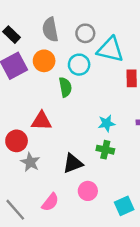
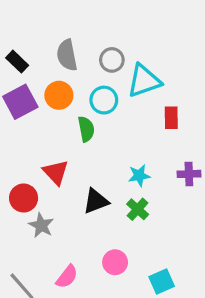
cyan triangle: (110, 50) -> (144, 81), turned -32
red triangle: (42, 121) -> (56, 172), turned 45
green cross: (105, 150) -> (138, 209), turned 30
black triangle: (73, 163) -> (96, 201), moved

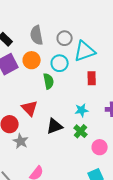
red rectangle: (171, 118) -> (92, 78), moved
pink circle: (115, 262) -> (100, 147), moved

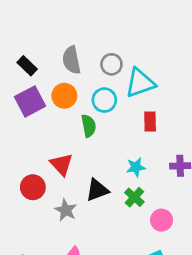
gray star: (21, 141) -> (66, 210), moved

